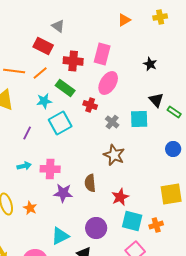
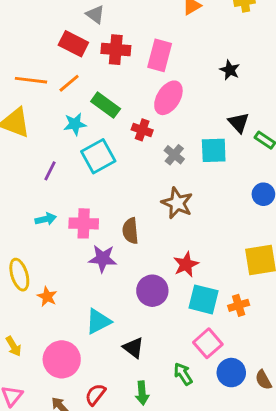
red cross: (73, 61) -> (116, 50), moved
brown semicircle: (90, 183) -> (130, 231), moved
orange star: (30, 208) -> (47, 297), moved
purple circle: (96, 228) -> (152, 291), moved

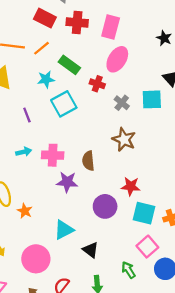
purple line: (50, 171) -> (27, 115), turned -48
red star: (186, 264) -> (131, 186), turned 30

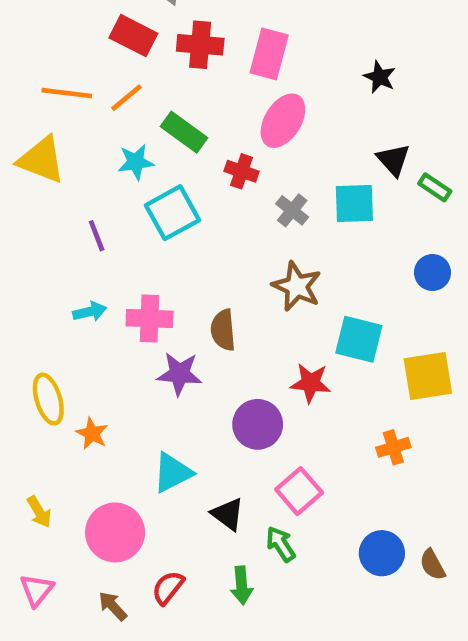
cyan square: (144, 213) -> (359, 339), moved
pink square: (147, 247) -> (299, 491), moved
green arrow: (128, 270) -> (281, 544), moved

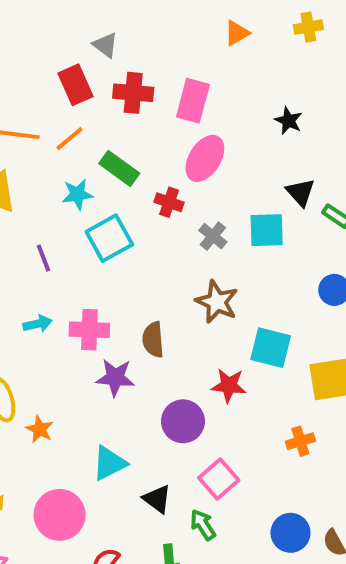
red rectangle: (133, 36) -> (75, 85), turned 39

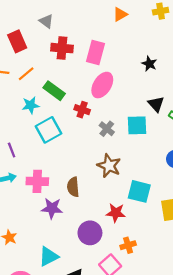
red rectangle: (75, 85) -> (17, 41), moved
purple line: (44, 258) -> (12, 150), moved
orange cross: (300, 441) -> (128, 245), moved

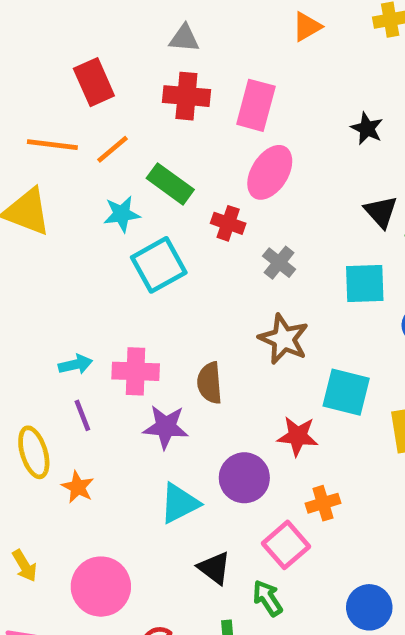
gray triangle: (46, 21) -> (184, 38), moved, turned -32
cyan square: (137, 125) -> (365, 283), moved
purple line: (12, 150) -> (82, 415), moved
cyan triangle: (49, 256) -> (180, 503), moved

